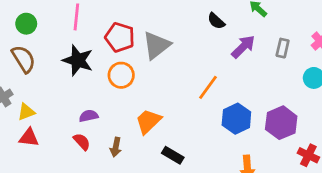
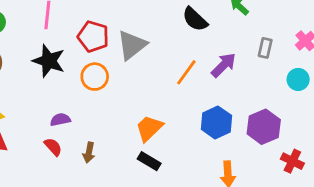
black semicircle: (216, 21) -> (195, 19), size x1.4
purple arrow: (243, 47) -> (224, 65), moved
orange line: (208, 87) -> (186, 72), moved
orange trapezoid: (148, 121) -> (149, 128), moved

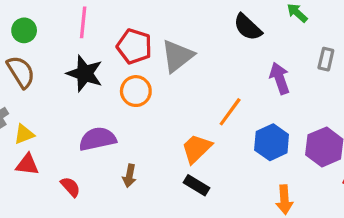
purple arrow: (224, 65) -> (280, 78), turned -64
orange line: (186, 72) -> (230, 112), moved
purple semicircle: (60, 120) -> (98, 139), size x1.6
red semicircle: (53, 147) -> (70, 187), moved

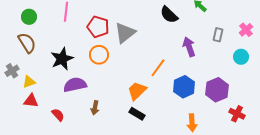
black star: (85, 73) -> (62, 59), moved, turned 30

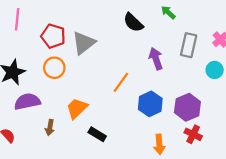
gray rectangle: (218, 35) -> (189, 45), size x1.5
orange trapezoid: (137, 91) -> (77, 108), moved
red cross: (237, 114) -> (193, 134), moved

